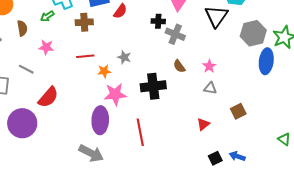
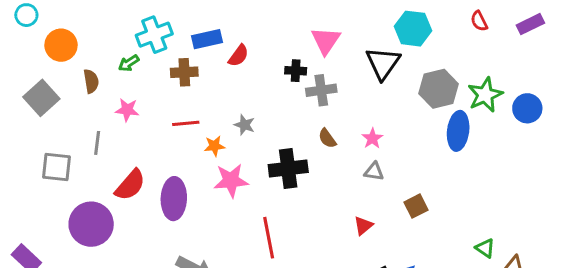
gray cross: (175, 34) -> (321, 90), turned -30
gray line: (26, 69) -> (97, 143), turned 70
purple ellipse: (100, 120) -> (174, 199), moved

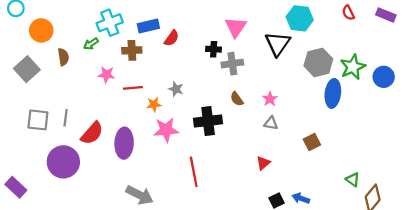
purple rectangle: (530, 24) -> (386, 15), turned 48
pink star: (127, 110) -> (106, 75), moved
gray line: (97, 143) -> (66, 118), moved
brown square: (416, 206) -> (312, 142), moved

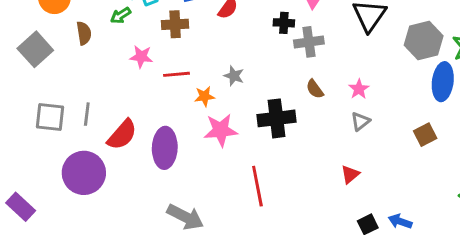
gray triangle: (271, 123) -> (360, 121), turned -48
brown square: (312, 142) -> (425, 135), moved

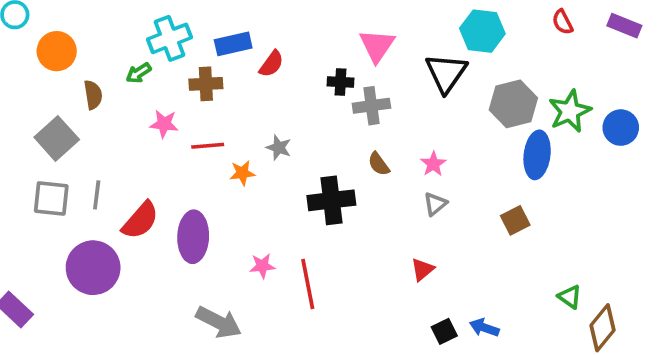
gray square: (35, 49) -> (57, 138), moved
pink star: (221, 130) -> (262, 266), moved, size x0.6

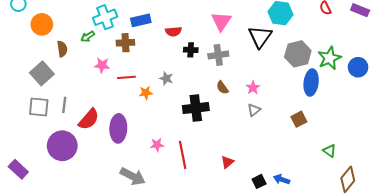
red semicircle: (271, 64) -> (173, 32), moved, turned 49
black cross: (341, 82) -> (191, 50), moved
red triangle: (422, 269) -> (227, 162), moved
green triangle: (570, 297) -> (329, 151), moved

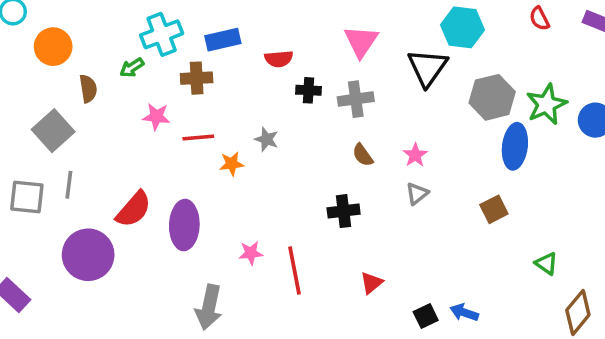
gray line: (64, 105) -> (69, 185), moved
gray square: (39, 107) -> (27, 197), moved
black cross: (196, 108) -> (344, 211), moved, size x0.7
gray arrow: (133, 176) -> (209, 307), turned 75

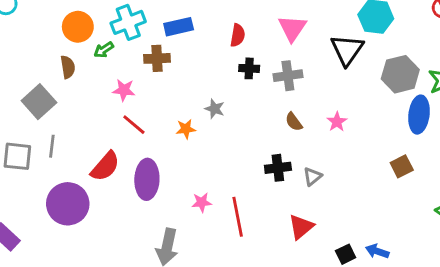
orange circle: (53, 47) -> (78, 27), moved
red semicircle: (279, 59) -> (238, 35), moved, turned -75
red line: (198, 138) -> (134, 125), moved, turned 45
gray triangle: (417, 194) -> (312, 176), moved
red triangle: (371, 283) -> (301, 227), size x1.4

